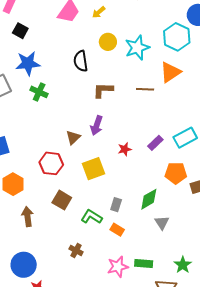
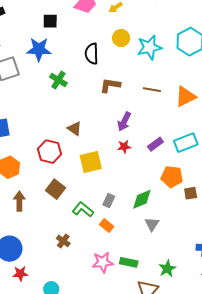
black square: (20, 31) -> (50, 21), moved, turned -35
orange triangle: (170, 72) -> (185, 96), moved
green cross: (39, 92) -> (58, 80), moved
purple arrow: (97, 125) -> (124, 122), moved
brown triangle: (73, 137) -> (74, 128), turned -49

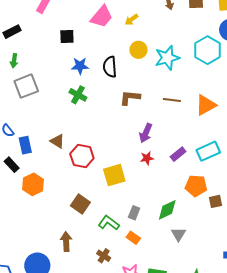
blue star: (39, 49) -> (80, 66), moved, size x0.7
brown triangle: (74, 128) -> (57, 141), moved
red hexagon: (50, 152) -> (82, 156), moved
brown arrow: (19, 201) -> (66, 242), moved
brown cross: (63, 241) -> (104, 256), moved

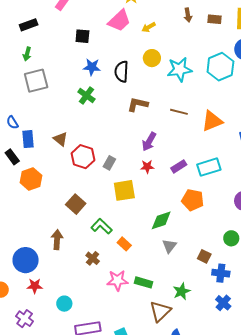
yellow square: (114, 175) -> (124, 190), moved
brown square: (216, 201) -> (204, 256), moved, turned 32
gray rectangle: (134, 213) -> (109, 163), moved

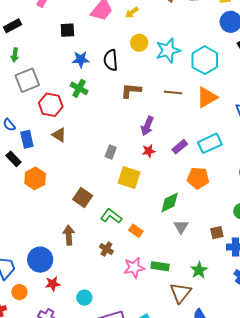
cyan hexagon: (220, 67) -> (205, 60), moved
red hexagon: (83, 157) -> (51, 105), moved
yellow square: (124, 190) -> (129, 178), turned 35
brown square: (204, 256) -> (217, 233), turned -32

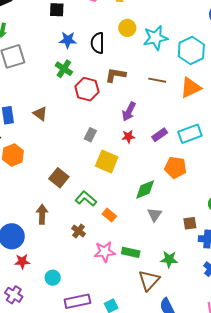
red hexagon: (51, 105) -> (87, 89), moved
green star: (199, 270) -> (169, 259), turned 30

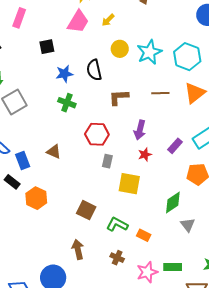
red hexagon: (87, 89) -> (97, 134), moved

